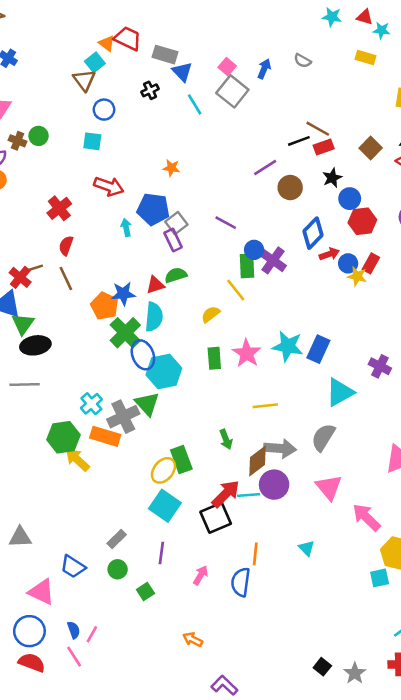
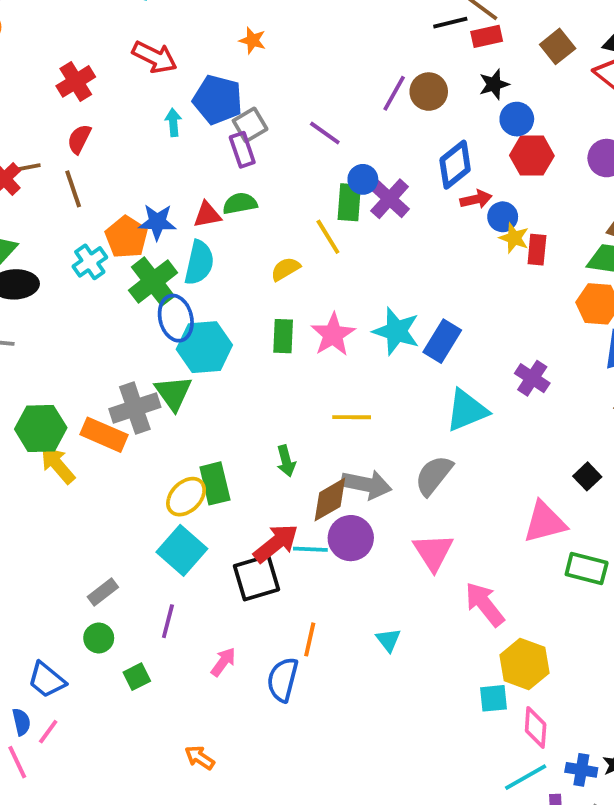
purple line: (265, 168) -> (394, 93), moved, turned -35
red rectangle: (371, 263) -> (537, 250), moved, turned -30
cyan cross: (91, 404) -> (90, 262), moved
blue trapezoid: (73, 567) -> (47, 680), moved

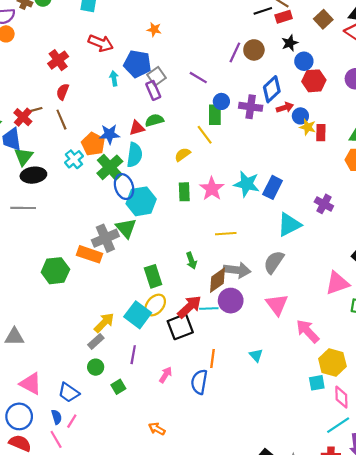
purple cross: (390, 199) -> (251, 107), moved, turned -30
green hexagon: (41, 428) -> (55, 271), moved
yellow arrow: (58, 465) -> (104, 323), moved, turned 90
yellow ellipse: (186, 497) -> (155, 305), moved

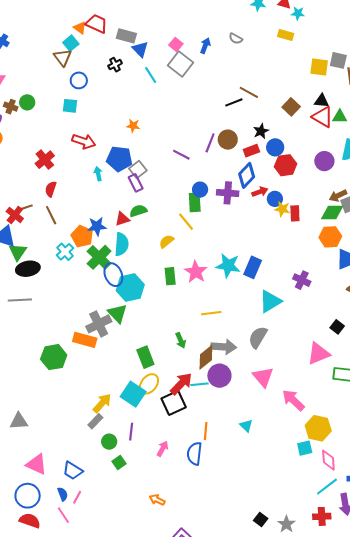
red rectangle: (284, 17) -> (251, 151), moved
purple line: (198, 78) -> (181, 155), moved
green circle: (96, 367) -> (109, 442), moved

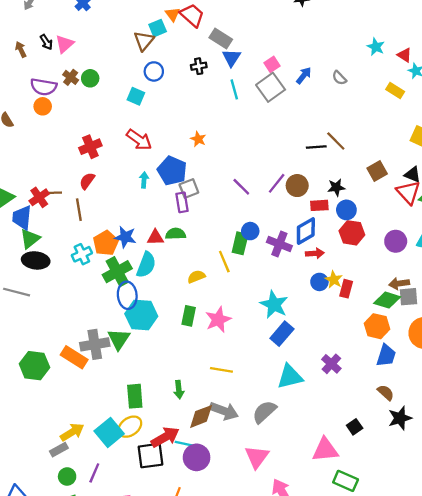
blue circle: (275, 199) -> (319, 282), moved
cyan star: (228, 266) -> (274, 305), moved
purple circle: (219, 376) -> (197, 457), moved

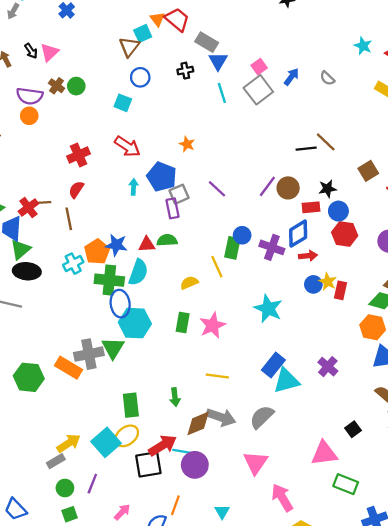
purple line: (241, 187) -> (217, 189), moved
green cross: (117, 272) -> (109, 280), turned 36
blue rectangle: (282, 334) -> (273, 365), moved

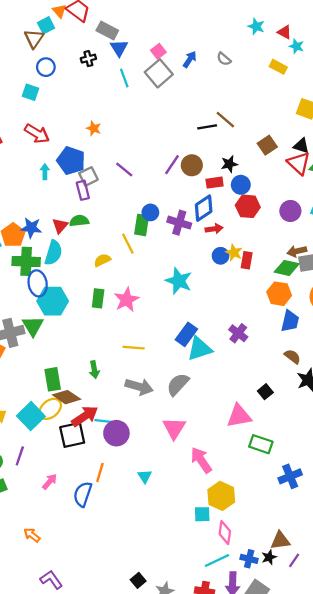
red triangle: (147, 244) -> (60, 226), turned -42
brown diamond: (198, 423) -> (67, 397), moved, turned 60

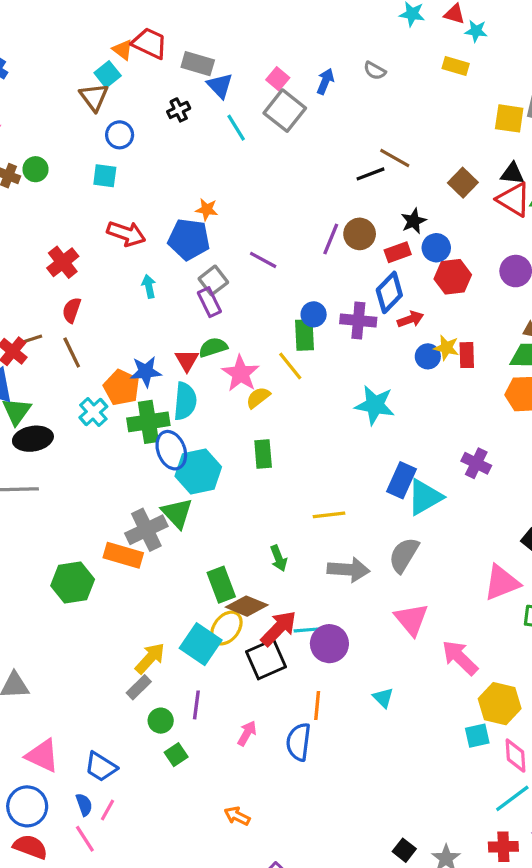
blue pentagon: (71, 161) -> (189, 239), moved
pink star: (127, 300) -> (241, 373), moved

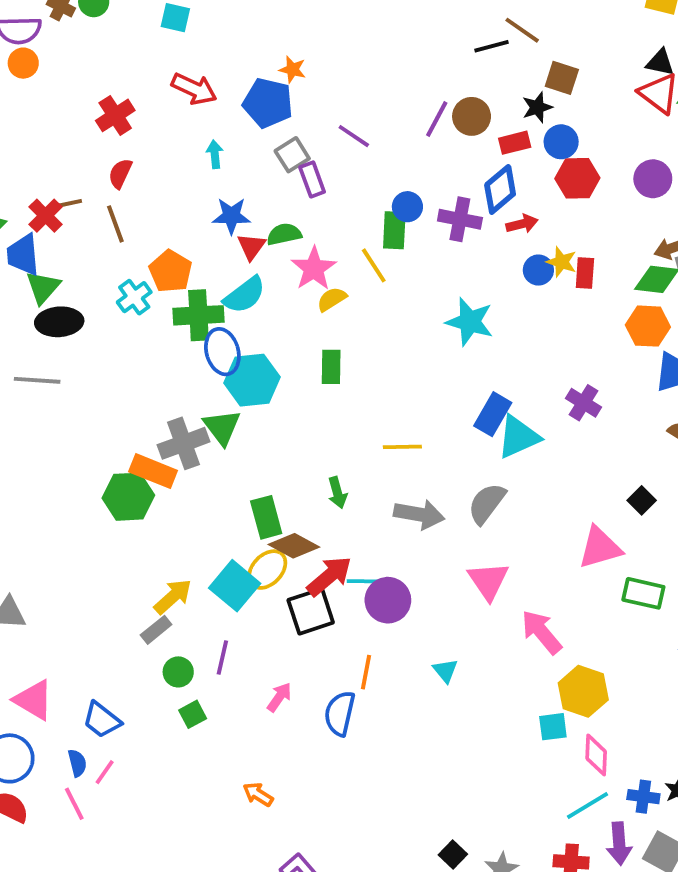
brown square: (463, 183) -> (562, 78), moved, turned -32
purple rectangle: (209, 302) -> (312, 179), moved
blue star: (146, 372) -> (231, 216), moved
cyan semicircle: (185, 401) -> (245, 295), turned 42
green hexagon: (73, 582) -> (128, 497), moved

